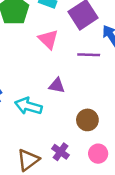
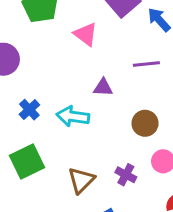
purple line: (89, 55) -> (146, 64), moved
purple cross: (61, 152) -> (126, 175), moved

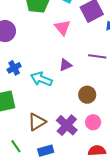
purple triangle: (103, 87) -> (65, 65), turned -40
purple cross: (126, 175) -> (67, 125), size x1.5

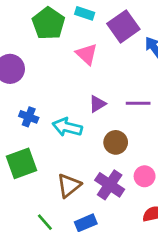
purple line: (97, 56) -> (138, 103), moved
blue cross: (14, 68) -> (29, 117), turned -32
brown circle: (87, 95) -> (116, 142), moved

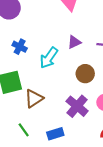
cyan arrow: (67, 127) -> (49, 58), turned -75
brown triangle: (69, 186) -> (34, 99), moved

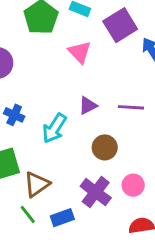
green line: (24, 130) -> (28, 214), moved
blue rectangle: (55, 134) -> (62, 218), moved

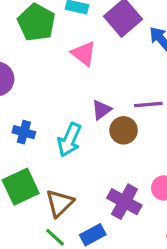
brown circle: (105, 147) -> (124, 130), moved

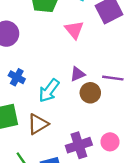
purple cross: (124, 202) -> (79, 145), turned 30
brown triangle: (60, 203) -> (38, 124), moved

